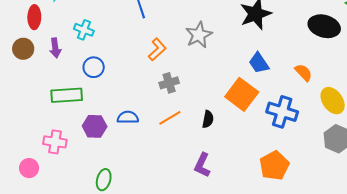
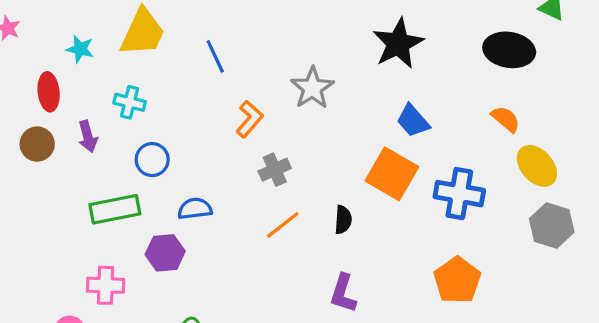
orange semicircle: (304, 73) -> (506, 119), moved
blue semicircle: (128, 117) -> (195, 209), moved

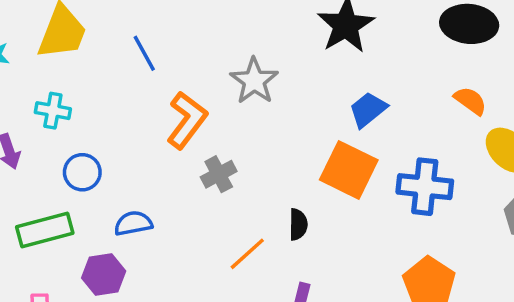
orange L-shape: (249, 119) -> (187, 120), size x1.4
blue trapezoid: (413, 121) -> (368, 110), turned 96
orange line: (283, 225) -> (247, 254), moved

